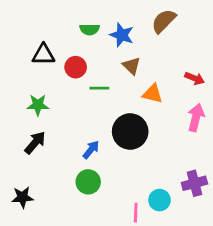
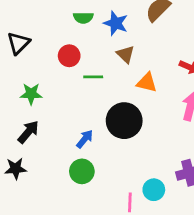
black triangle: (43, 55) -> (18, 43), moved, turned -45
black star: (22, 197) -> (16, 169), moved

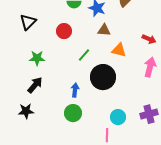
brown triangle: (126, 54) -> (104, 30), turned -40
green line: (93, 77) -> (84, 55), moved, turned -48
blue arrow: (85, 139) -> (75, 90), turned -32
cyan circle: (154, 190) -> (118, 117), moved

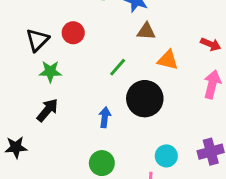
black triangle: (28, 22) -> (37, 40), moved
red circle: (64, 31) -> (73, 33), moved
black star: (26, 111) -> (16, 147), moved
green circle: (73, 113) -> (102, 163), moved

